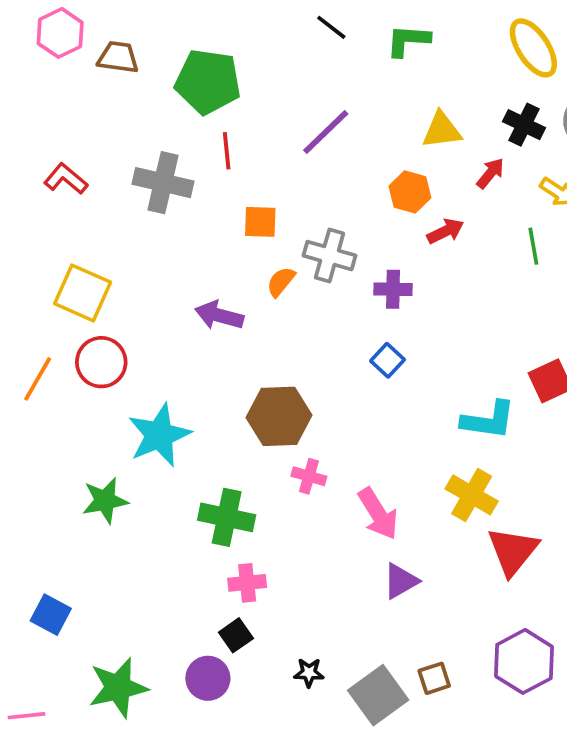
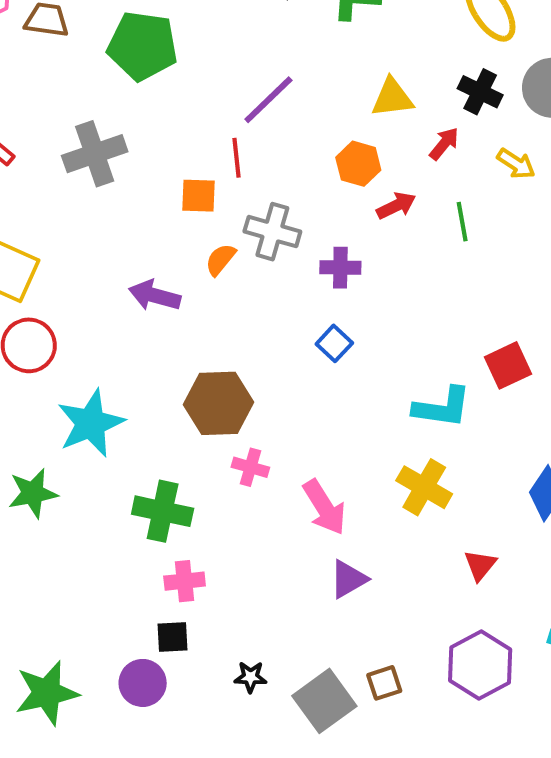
red line: (227, 151) -> (236, 158), moved
gray cross: (163, 183) -> (95, 154), turned -32
green line: (533, 246) -> (462, 222), moved
red triangle: (513, 551) -> (480, 565), moved, size x0.6
black square: (236, 635) -> (173, 637), turned 32

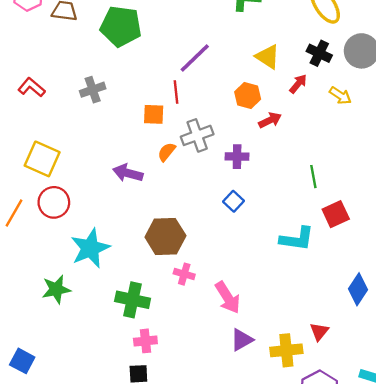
yellow triangle: (392, 98) -> (268, 57), turned 40
gray cross: (95, 154) -> (93, 90), size x0.7
green line: (462, 222) -> (313, 177), moved
gray cross: (272, 232) -> (197, 135), turned -36
yellow cross: (424, 487) -> (286, 350), moved, turned -36

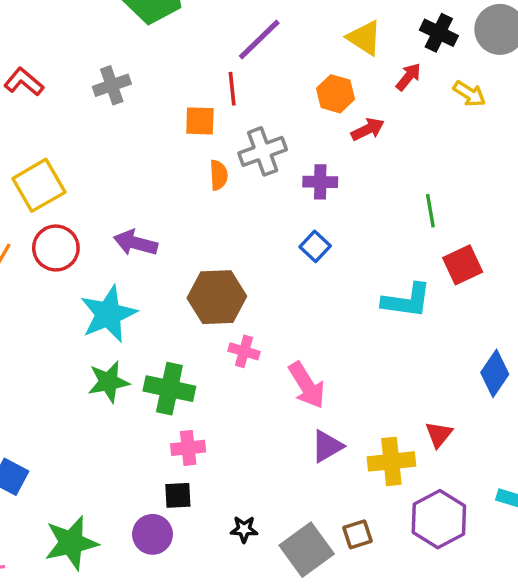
orange semicircle: (167, 152) -> (219, 175), turned 138
yellow square: (42, 159) -> (39, 185), turned 36
purple arrow: (128, 173) -> (136, 243), moved
green star: (56, 289) -> (108, 382), moved

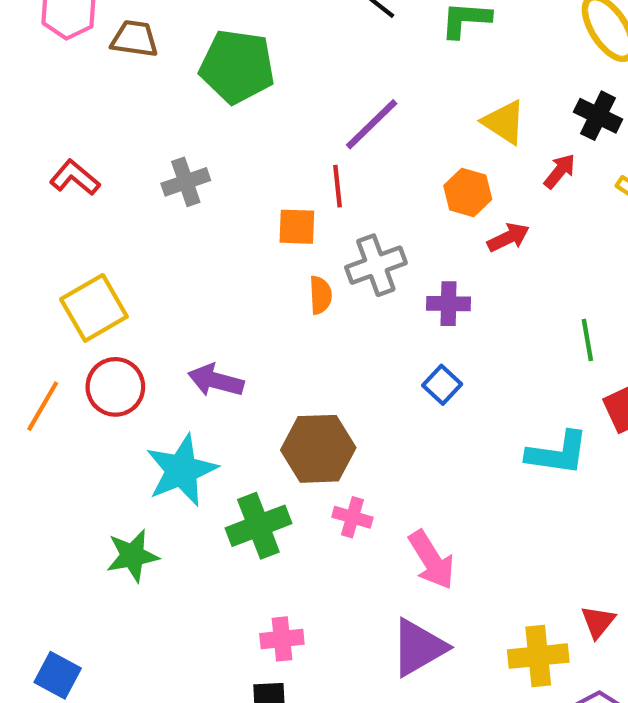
green star: (108, 382) -> (132, 556), moved
green cross: (169, 389) -> (258, 526), moved, turned -33
purple triangle: (327, 446) -> (419, 647), moved, size x1.4

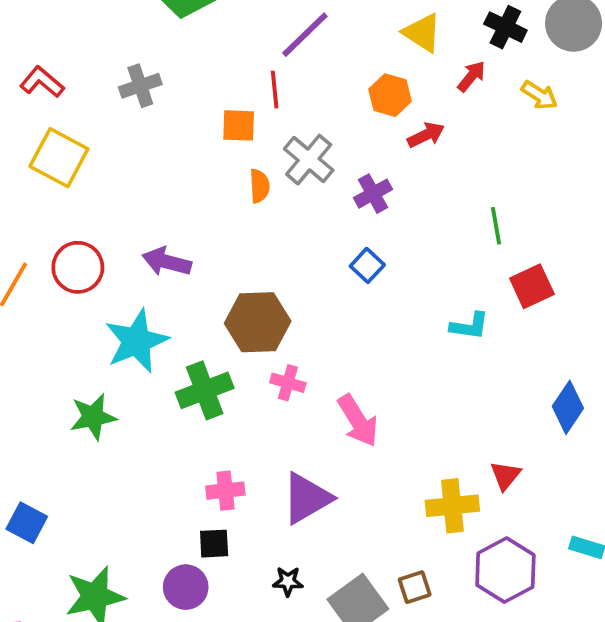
gray cross: (376, 265) -> (309, 160), turned -30
purple cross: (449, 304) -> (373, 194), turned -30
yellow square: (94, 308) -> (59, 158), moved, turned -32
cyan L-shape: (557, 453) -> (469, 326), size x0.7
purple triangle: (419, 647) -> (307, 498), moved

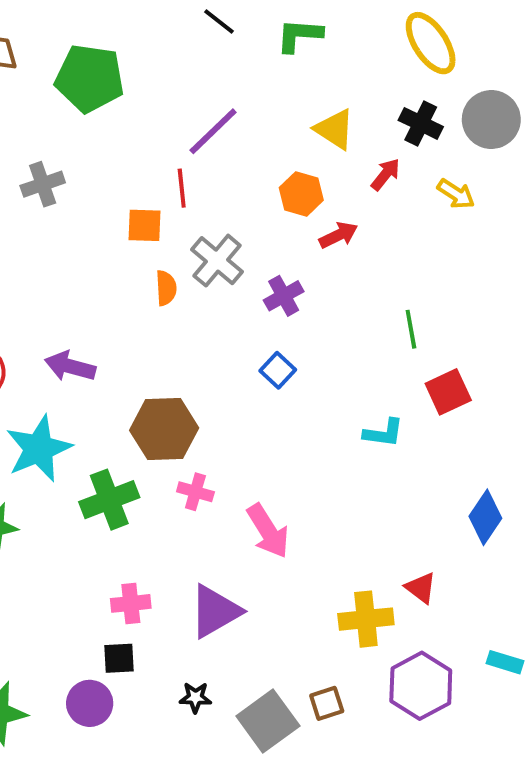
red triangle: (505, 475) -> (421, 588), turned -32

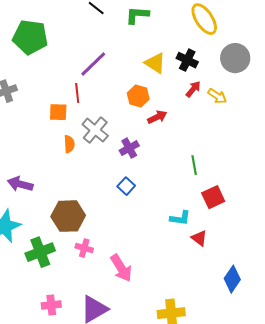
black cross: (421, 123) -> (187, 60), moved
red arrow: (385, 174) -> (193, 89), moved
blue diamond: (485, 517) -> (232, 279), moved
red triangle: (421, 588) -> (199, 238), moved

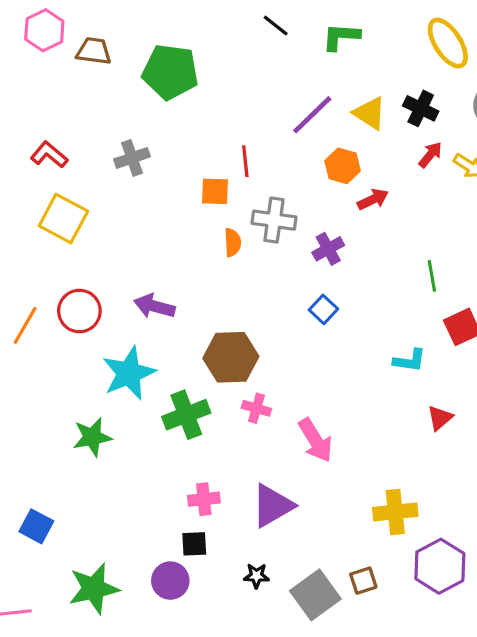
purple line: (93, 64) -> (312, 115), moved
gray cross: (95, 130) -> (274, 220), turned -32
red triangle: (199, 238) -> (440, 418), moved, turned 42

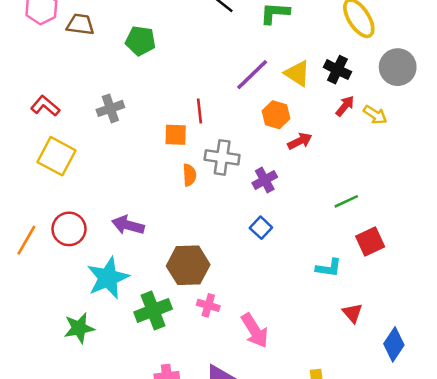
green pentagon: (170, 72) -> (141, 41), size x0.7
green line: (432, 276) -> (346, 201), turned 75
red triangle: (440, 418) -> (353, 313), turned -30

